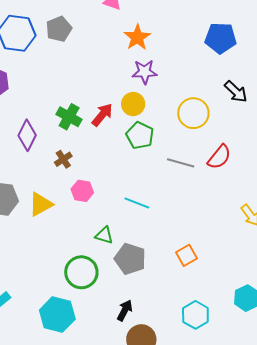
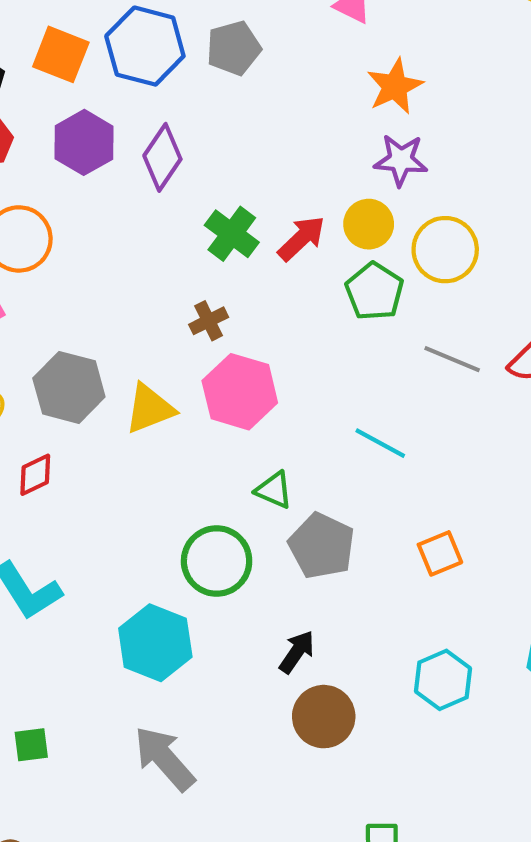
yellow circle: (193, 113) -> (445, 250), moved
purple diamond: (27, 135) -> (162, 157), moved
pink hexagon: (82, 191) -> (240, 392), size x1.6
cyan line: (137, 203) -> (380, 443), moved

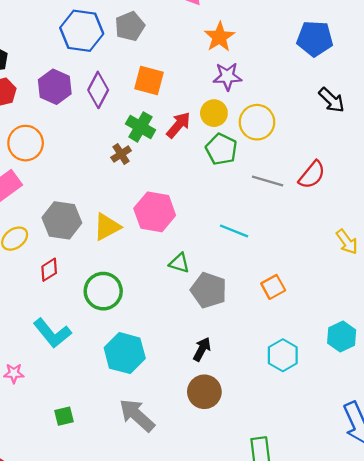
orange square: (61, 54) -> (149, 80), moved
brown cross: (209, 321) -> (121, 154), moved
green circle: (217, 561) -> (103, 291), moved
brown circle: (324, 717) -> (204, 392), moved

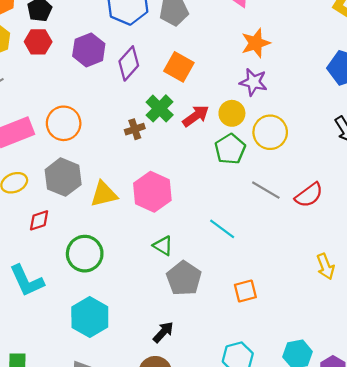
orange circle: (26, 143) -> (64, 123), moved

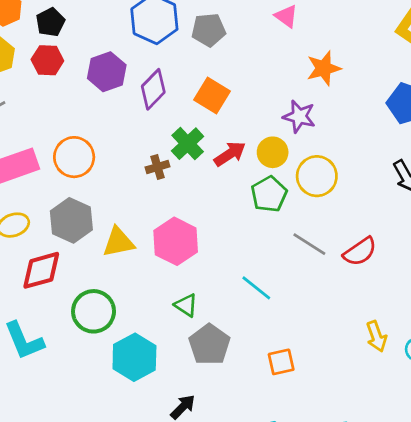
orange star: (256, 43) -> (324, 68), moved
red diamond: (39, 220) -> (41, 270), size x1.6
cyan hexagon: (90, 317) -> (134, 357), moved

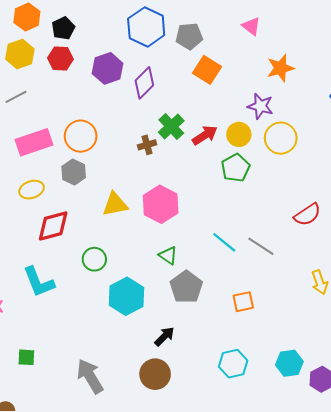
orange square: (212, 95) -> (207, 70), moved
yellow circle: (317, 176) -> (281, 138), moved
gray hexagon: (71, 220) -> (74, 172), moved, size x0.7
gray line: (309, 244) -> (261, 246), moved
green circle: (94, 311) -> (94, 259), size x0.7

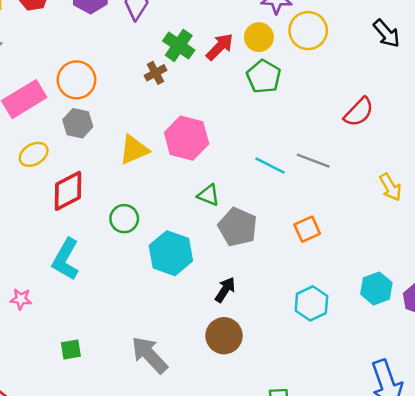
cyan L-shape: (39, 282) -> (66, 259), turned 64

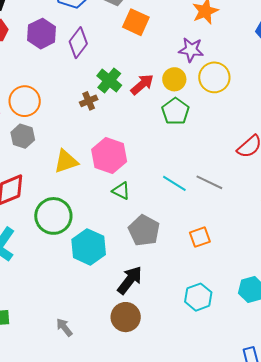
green triangle: (208, 195) -> (121, 191), moved
green circle: (124, 219) -> (53, 216), size x1.6
black arrow: (225, 290) -> (130, 280), size x1.4
gray arrow: (149, 355) -> (64, 327), size x0.6

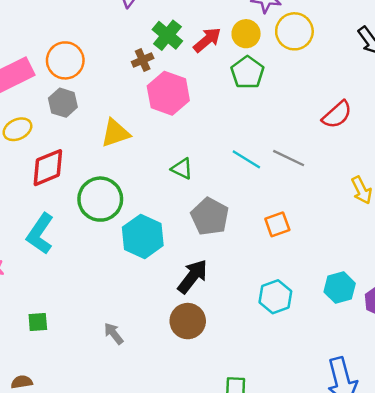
pink hexagon: (109, 156) -> (168, 93), moved

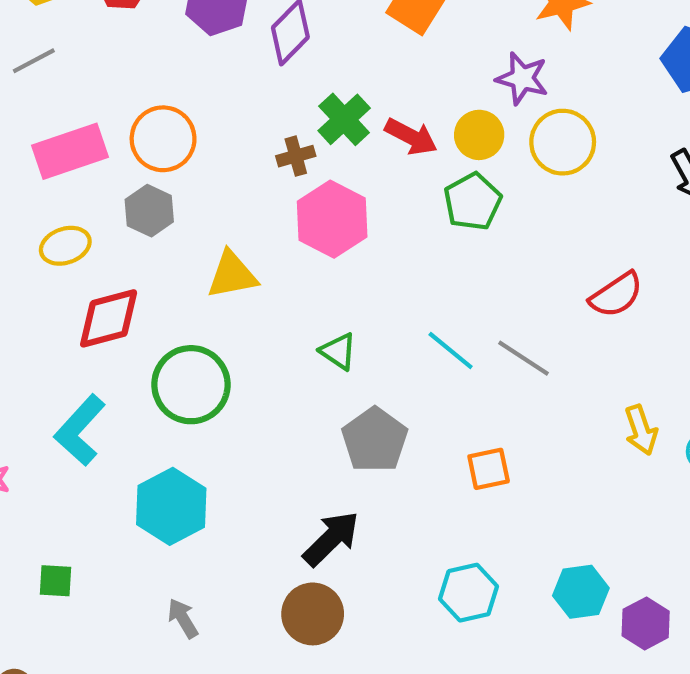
red arrow: (207, 40) -> (411, 137), turned 60
cyan hexagon: (143, 236) -> (171, 506), moved

